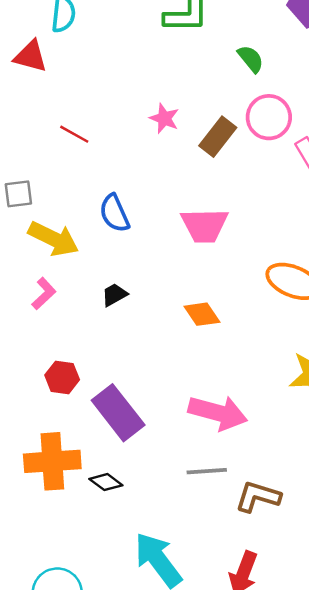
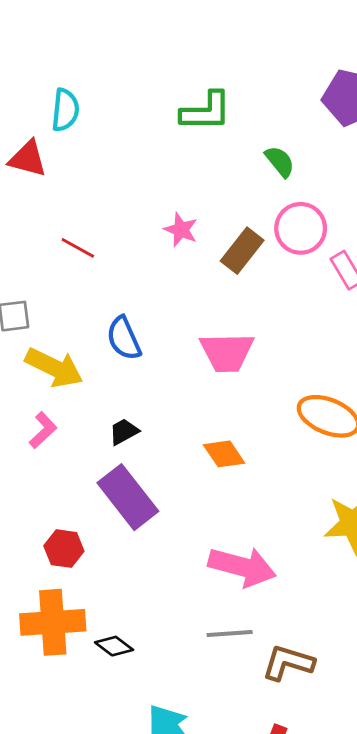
red hexagon: (62, 377) -> (64, 549), moved
purple rectangle: (118, 413) -> (128, 497), moved

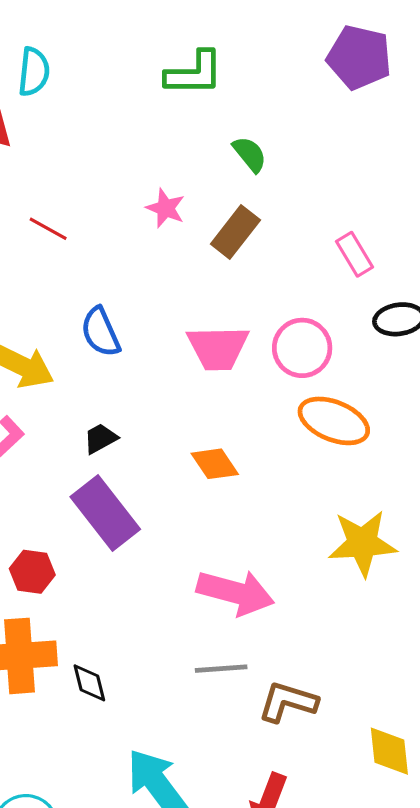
green semicircle: (280, 162) -> (250, 154), moved
pink circle: (301, 228) -> (302, 348), moved
black diamond: (114, 646) -> (89, 683), turned 39

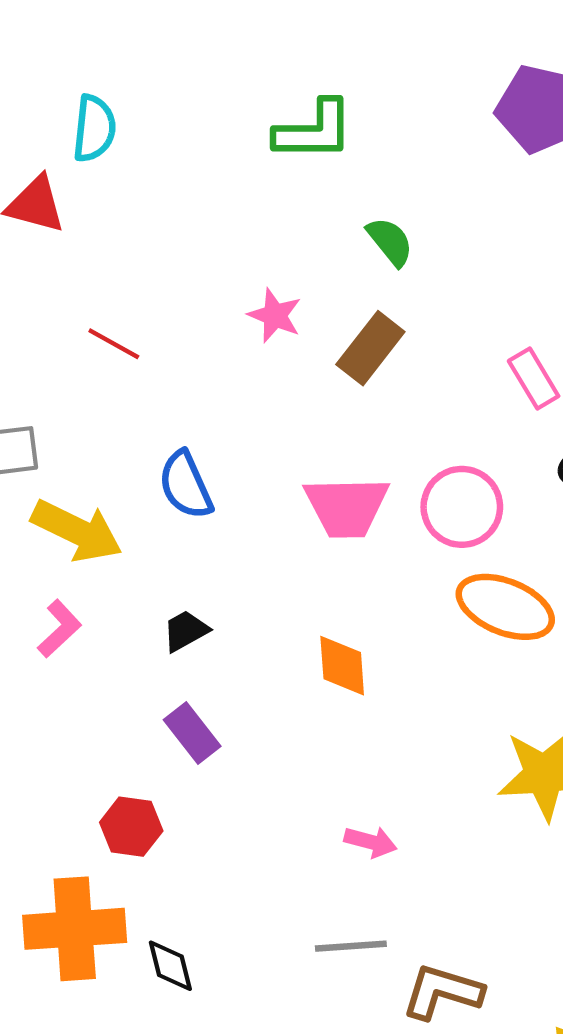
orange diamond: (215, 464) -> (342, 666), turned 30
purple rectangle: (105, 513) -> (192, 733), size x0.6
red hexagon: (32, 572) -> (131, 827), moved
pink arrow: (235, 592) -> (370, 842), size x0.5

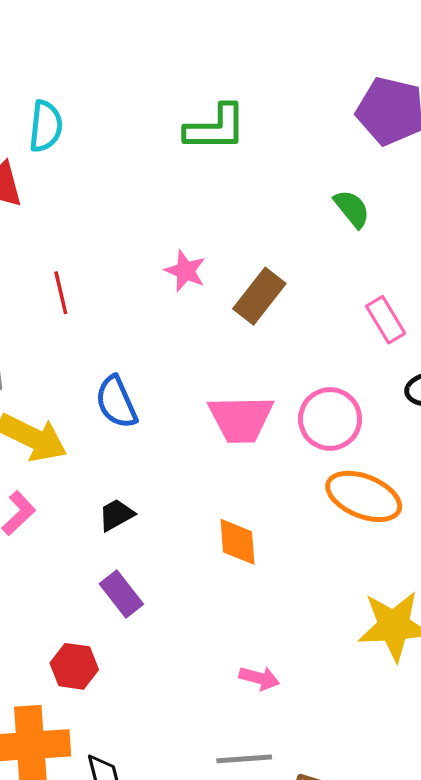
green semicircle: (390, 242) -> (352, 209), moved
red line: (114, 344) -> (61, 293), turned 48

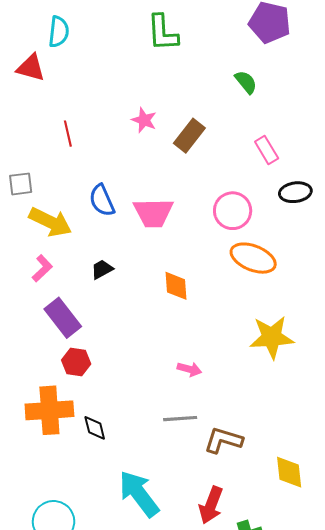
green L-shape: (216, 128) -> (163, 33), turned 87
pink trapezoid: (241, 419) -> (153, 213), moved
purple rectangle: (121, 594) -> (63, 318), moved, size x1.4

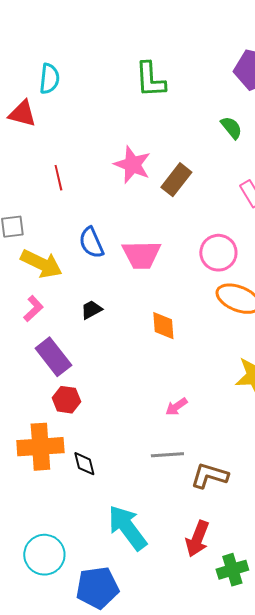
pink star: (144, 120) -> (132, 165), size x1.5
pink arrow: (189, 369) -> (176, 407), turned 130

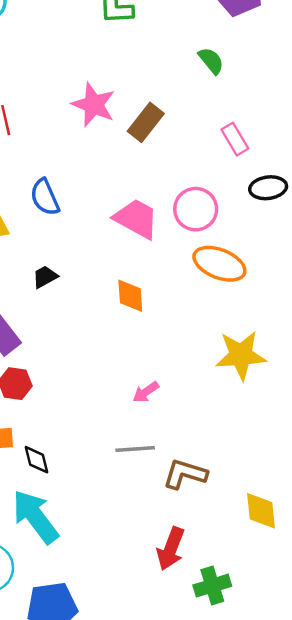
pink trapezoid: (141, 255) -> (136, 219), moved, turned -150
cyan arrow: (127, 528) -> (35, 517), moved

